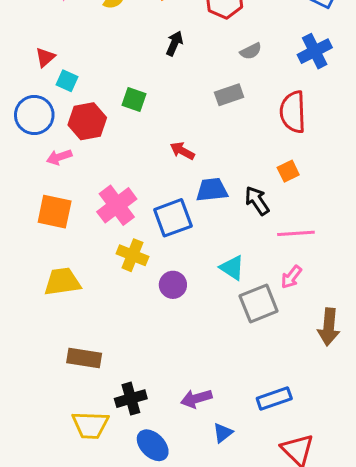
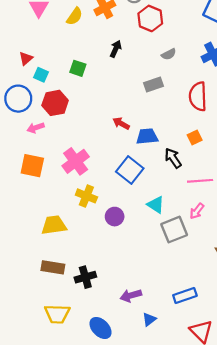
green square: (134, 99) -> (78, 68), moved
blue trapezoid: (212, 190) -> (147, 136), moved
blue square: (173, 218) -> (130, 170), moved, turned -32
yellow trapezoid: (62, 282) -> (54, 225), moved
black cross: (131, 399) -> (85, 277), moved

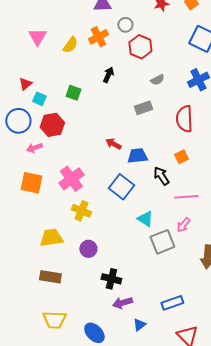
purple circle: (115, 217) -> (88, 249), moved
black cross: (85, 277) -> (111, 279), moved, turned 30

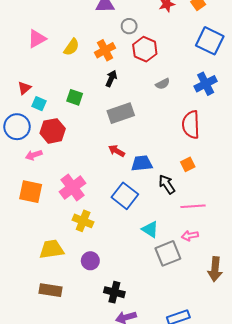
pink triangle: (37, 37) -> (37, 39), turned 30
orange cross: (98, 37) -> (105, 50), moved
gray rectangle: (143, 108) -> (121, 113), moved, size x1.4
pink arrow: (183, 225) -> (190, 236), turned 42

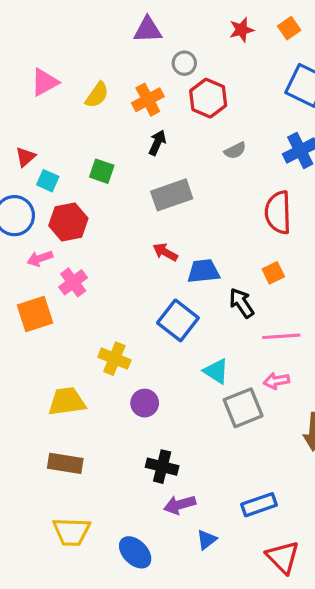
pink cross: (73, 187) -> (73, 282), moved, size x0.7
orange square: (31, 192) -> (35, 314), turned -30
purple circle: (90, 261) -> (145, 403), moved

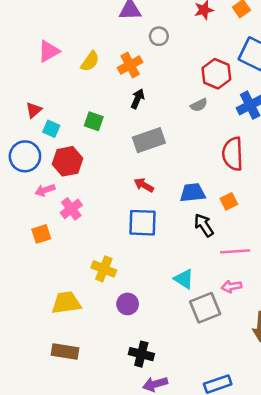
red hexagon: (208, 98) -> (216, 74), moved
blue trapezoid: (203, 271) -> (193, 193), moved
orange square: (35, 314) -> (41, 234), size x0.7
blue square: (178, 320) -> (143, 223), moved, turned -36

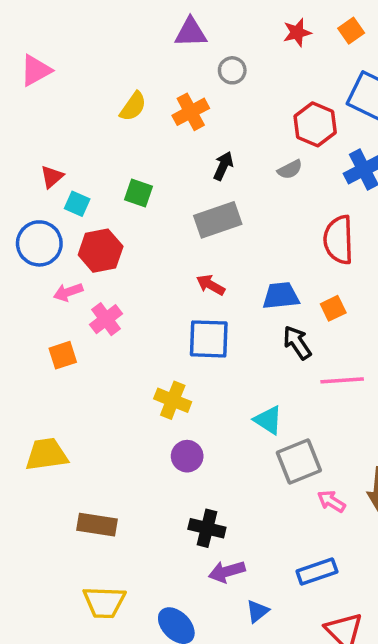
pink triangle: (49, 51) -> (36, 70), moved
black arrow: (138, 99) -> (223, 166), moved
yellow cross: (104, 269) -> (173, 400), moved
pink arrow: (231, 286) -> (331, 501), moved, turned 42
yellow trapezoid: (66, 303) -> (47, 454), moved

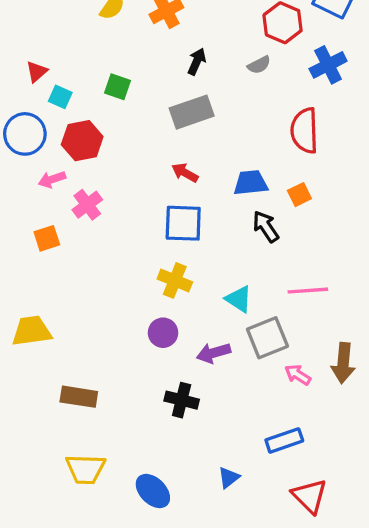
pink line: (342, 380) -> (308, 291), moved
yellow cross: (173, 400) -> (175, 280), moved
purple arrow: (227, 572) -> (214, 353), moved

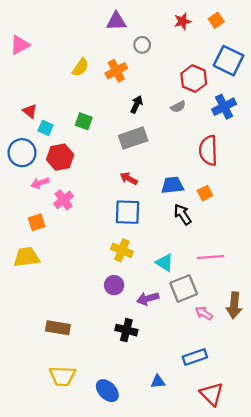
red triangle: (37, 72) -> (30, 111), turned -40
yellow trapezoid: (32, 331) -> (26, 257), moved
blue triangle: (229, 478) -> (158, 382), turned 32

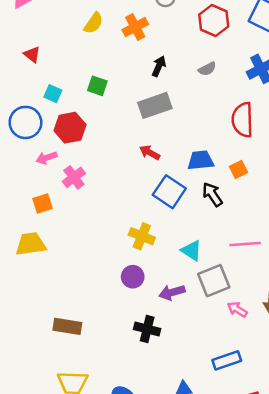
red hexagon: (194, 79) -> (214, 20), moved
red triangle: (30, 111) -> (32, 54), moved
blue square: (128, 212) -> (169, 192), moved, turned 32

